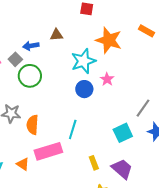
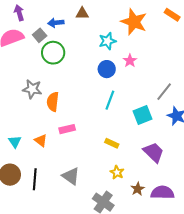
cyan star: (83, 61) -> (107, 41), size x0.7
cyan line: (73, 129) -> (110, 100), moved
pink rectangle: (48, 151) -> (67, 129), size x0.6
yellow rectangle: (94, 163) -> (112, 143), turned -48
purple trapezoid: (122, 169) -> (154, 152), moved

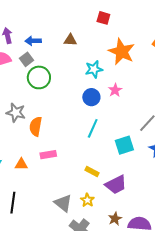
blue arrow: (56, 23) -> (33, 41), moved
orange triangle: (41, 140) -> (21, 164), turned -40
purple trapezoid: (154, 152) -> (116, 185), moved, turned 105
yellow star: (117, 172) -> (87, 200), moved
gray triangle: (71, 176) -> (63, 203), moved

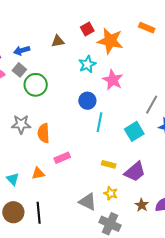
red square: (103, 18) -> (87, 29), moved, turned -32
pink star: (115, 90) -> (113, 80), size x1.5
blue circle: (91, 97) -> (87, 101), moved

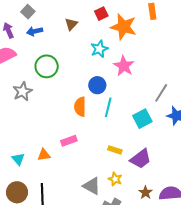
orange rectangle: (147, 28) -> (152, 11), moved, turned 56
brown triangle: (58, 41) -> (71, 24), turned -40
gray square: (19, 70) -> (28, 12), moved
gray star: (21, 124) -> (23, 91), moved, turned -30
orange semicircle: (44, 133) -> (80, 107), moved

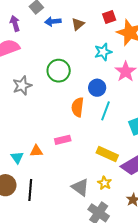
blue arrow: (35, 31) -> (53, 21), moved
green circle: (47, 66) -> (59, 71), moved
yellow rectangle: (115, 150) -> (107, 154), size x1.5
cyan triangle: (18, 159) -> (17, 158), moved

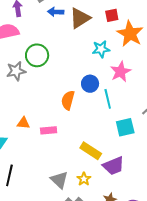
brown triangle: (78, 24) -> (80, 18), size x1.6
green circle: (59, 71) -> (37, 55), moved
cyan line: (105, 111) -> (108, 99), moved, turned -42
orange triangle: (36, 151) -> (23, 123), moved

